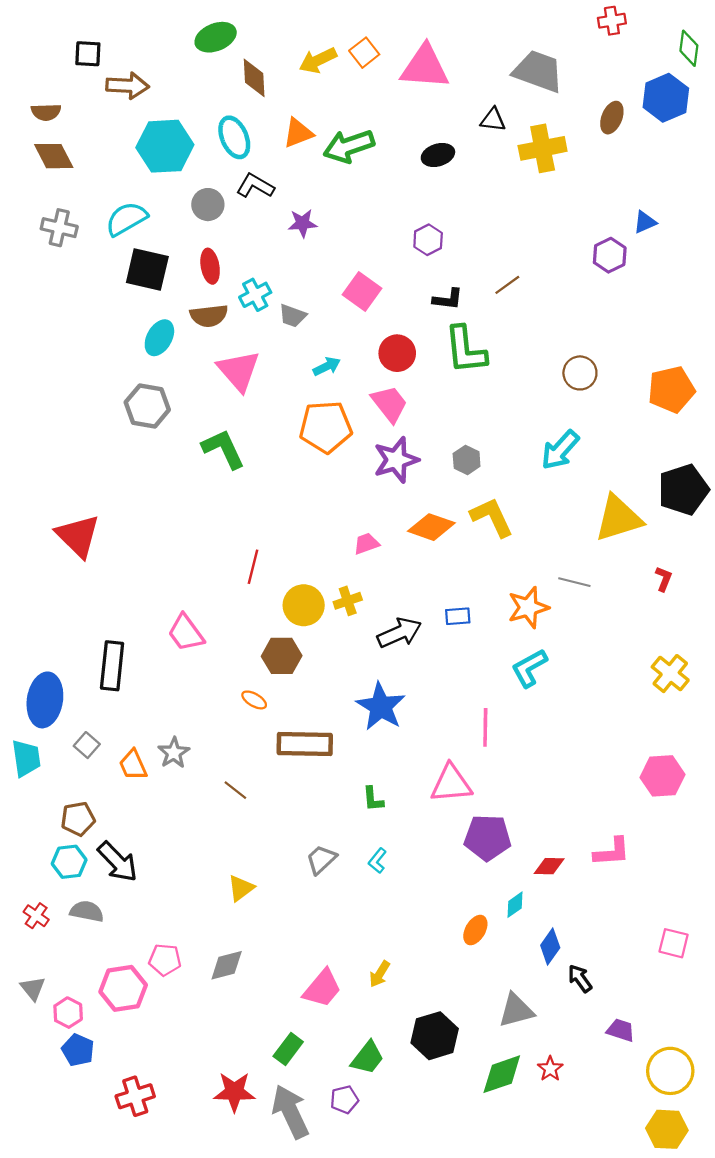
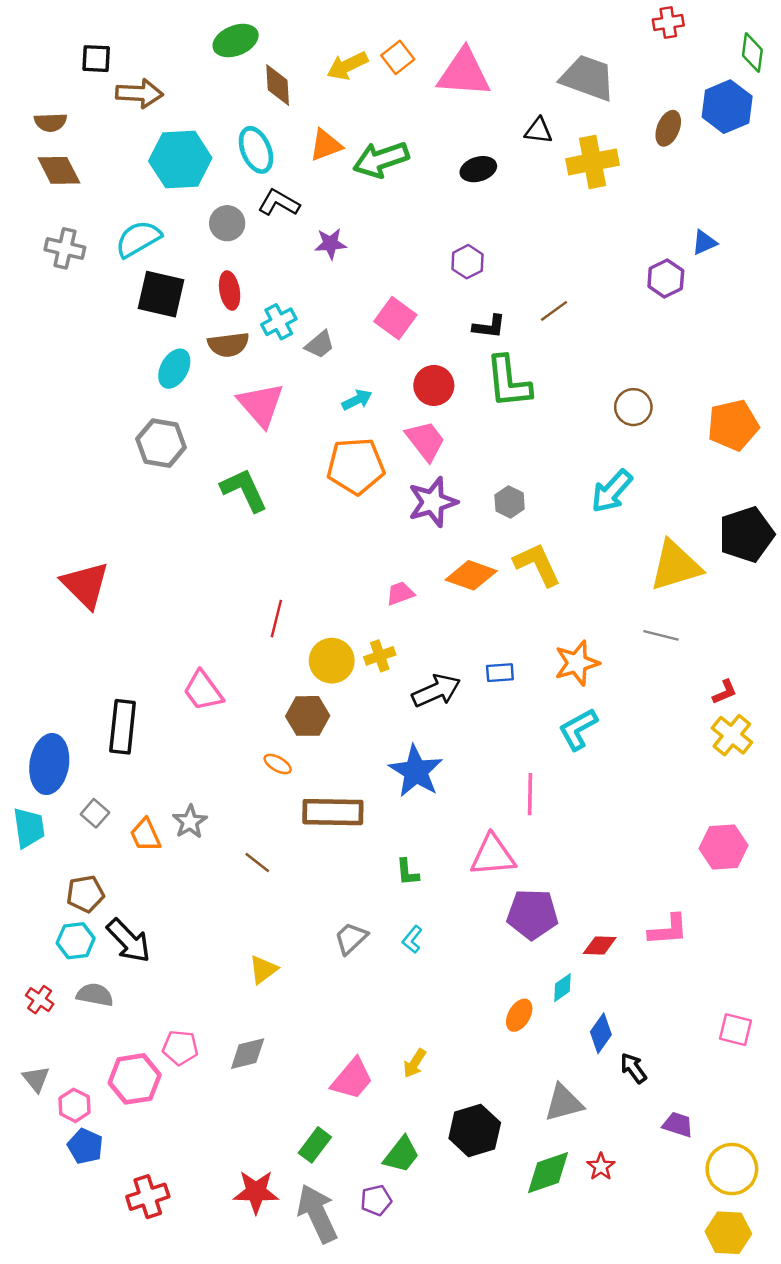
gray trapezoid: (293, 316) -> (320, 345), turned -60
red L-shape: (664, 579) -> (725, 692), moved, turned 45
gray line: (574, 582) -> (661, 635), moved

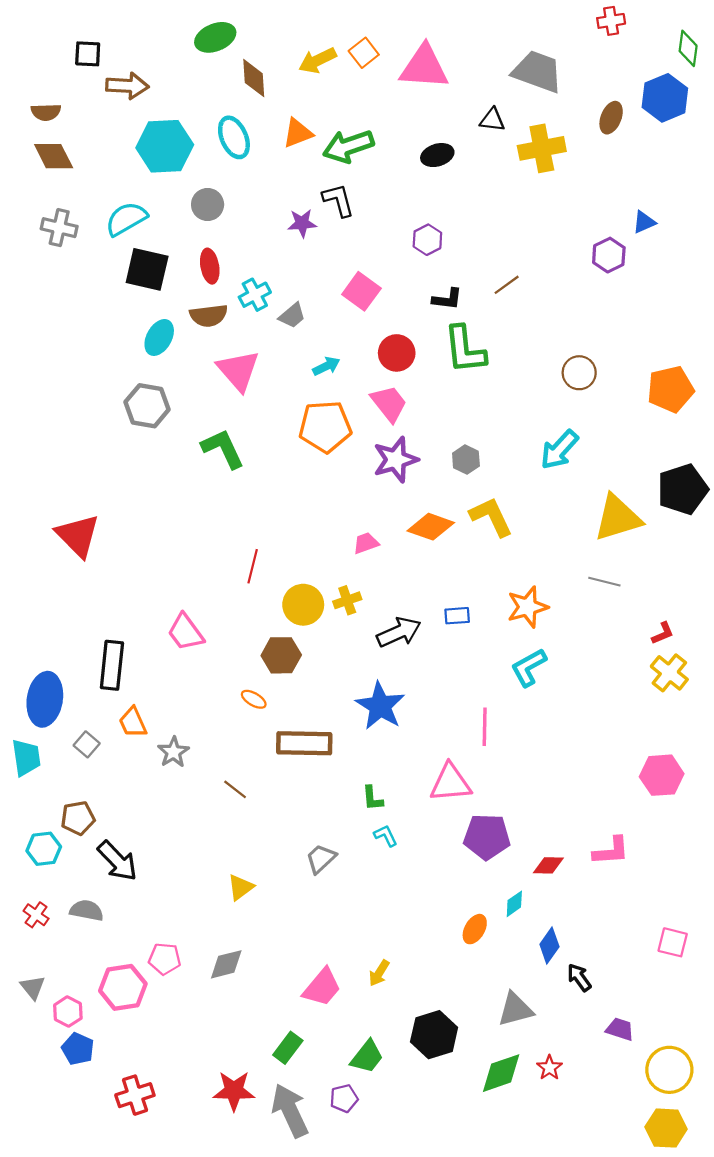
black L-shape: (279, 203) -> (338, 200), moved, turned 45
orange trapezoid: (145, 835) -> (133, 722), moved
cyan L-shape: (412, 939) -> (386, 836), moved, turned 115
cyan hexagon: (76, 941) -> (44, 849), moved

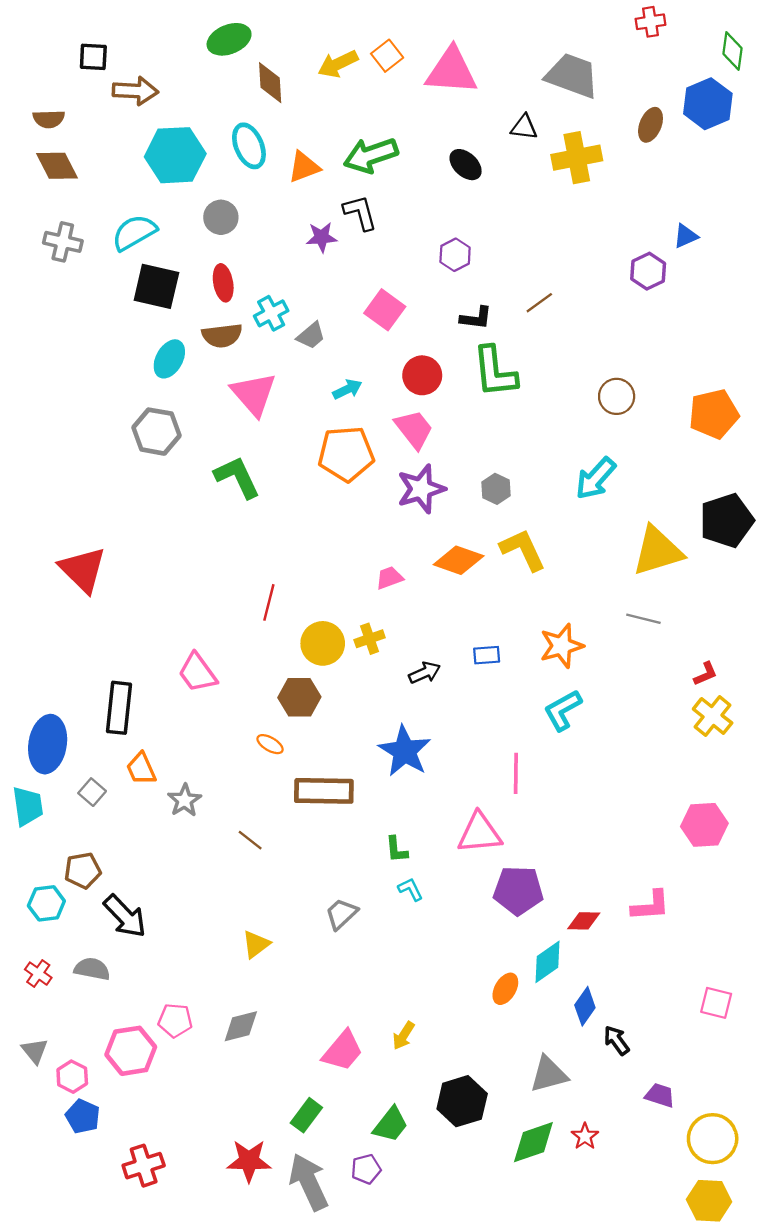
orange triangle: (298, 133) -> (304, 167), moved
black ellipse: (437, 155) -> (466, 165), turned 60
black arrow: (399, 632) -> (425, 673), size x0.7
cyan diamond: (514, 904) -> (547, 962), size x1.5

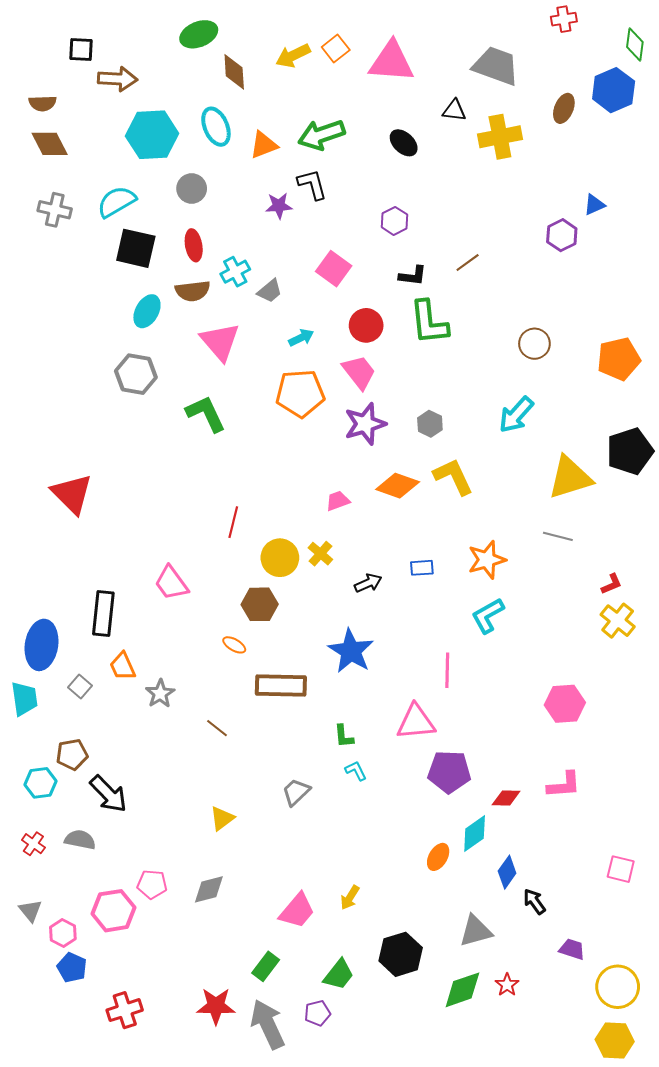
yellow cross: (370, 639) -> (320, 554), turned -30
pink hexagon: (704, 825) -> (565, 704), moved

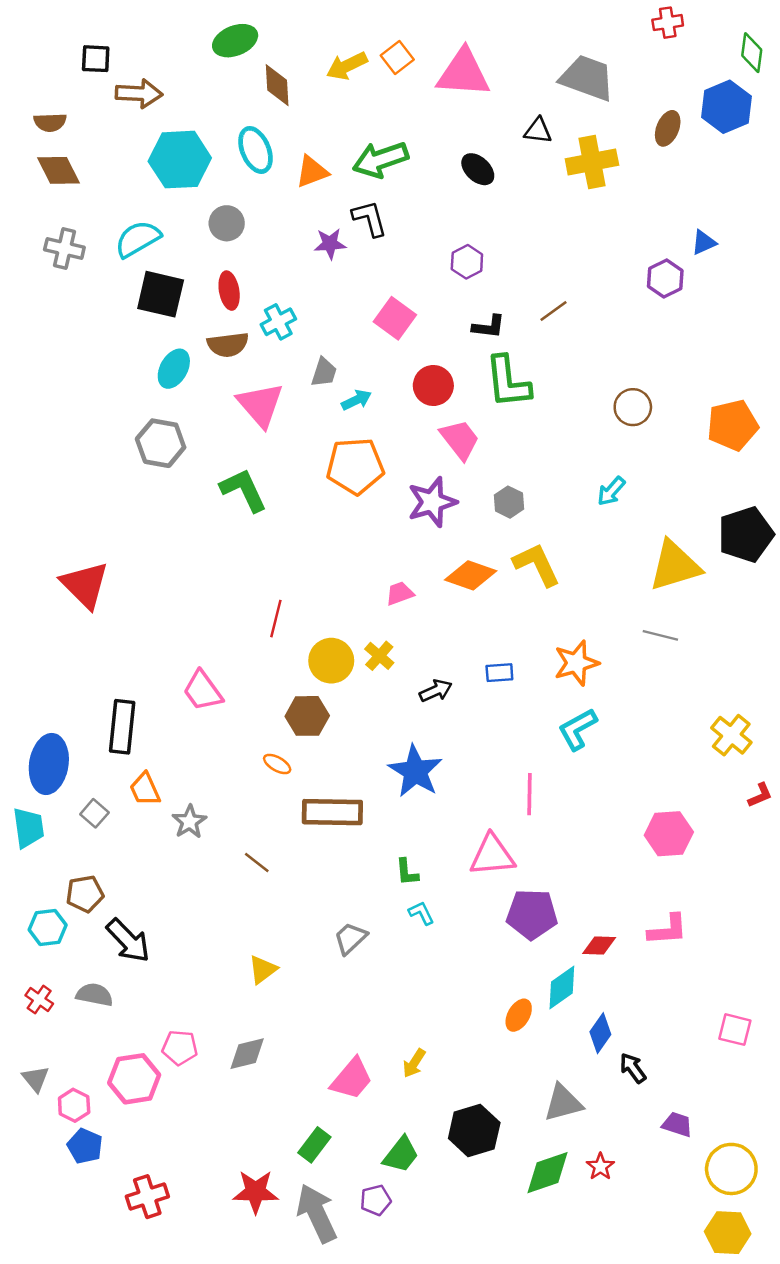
gray trapezoid: (270, 291) -> (324, 372), moved, turned -32
pink trapezoid: (359, 372) -> (460, 440), moved
cyan arrow: (516, 415) -> (611, 491), size x0.7
red L-shape: (612, 584) -> (760, 795), moved

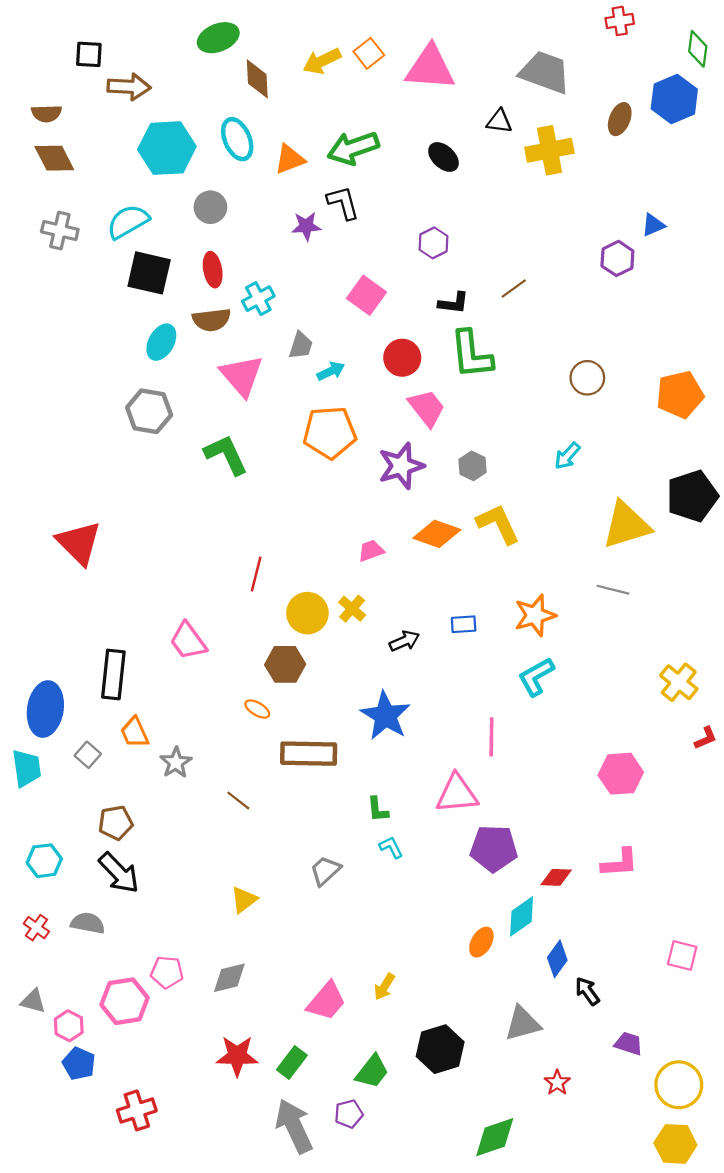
brown pentagon: (85, 894) -> (116, 823), moved
gray triangle: (36, 1079) -> (33, 1001), turned -36
green diamond: (547, 1173) -> (495, 1137), moved
red star: (256, 1192) -> (237, 1056), moved

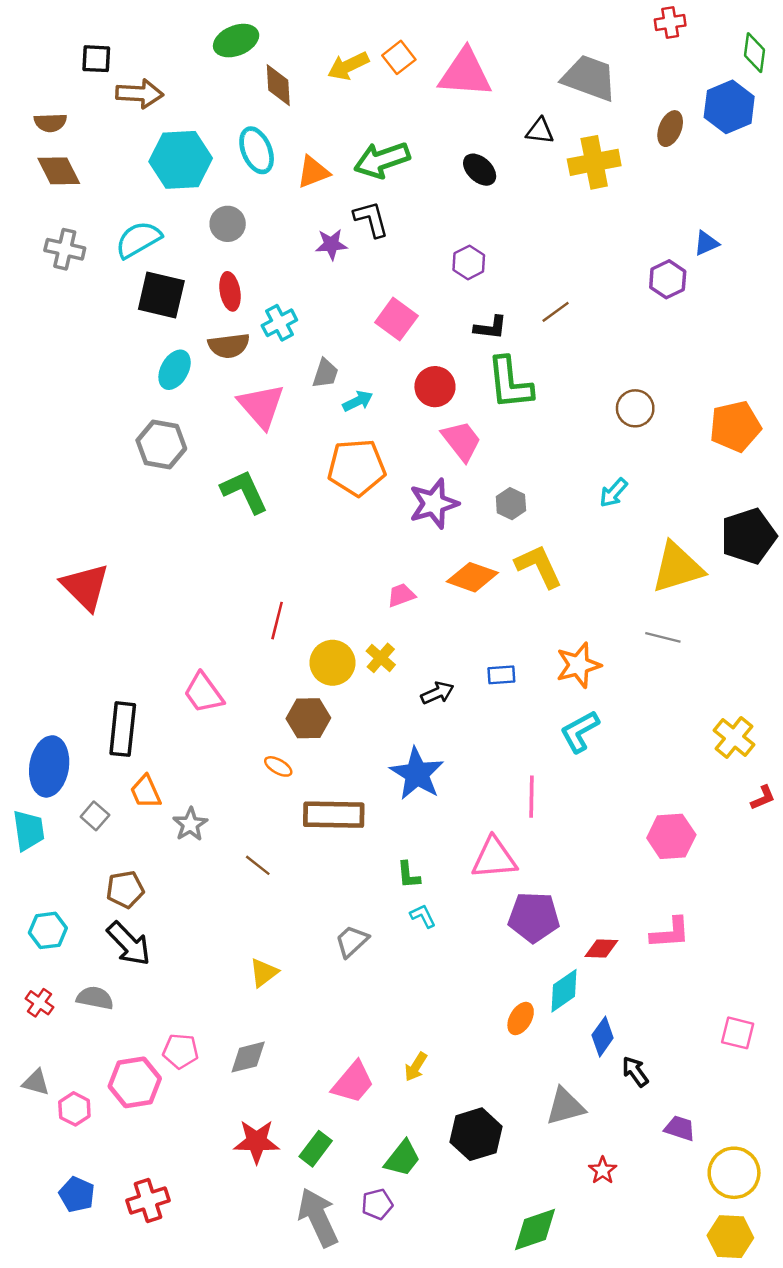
blue pentagon: (79, 1064) -> (77, 1195), moved

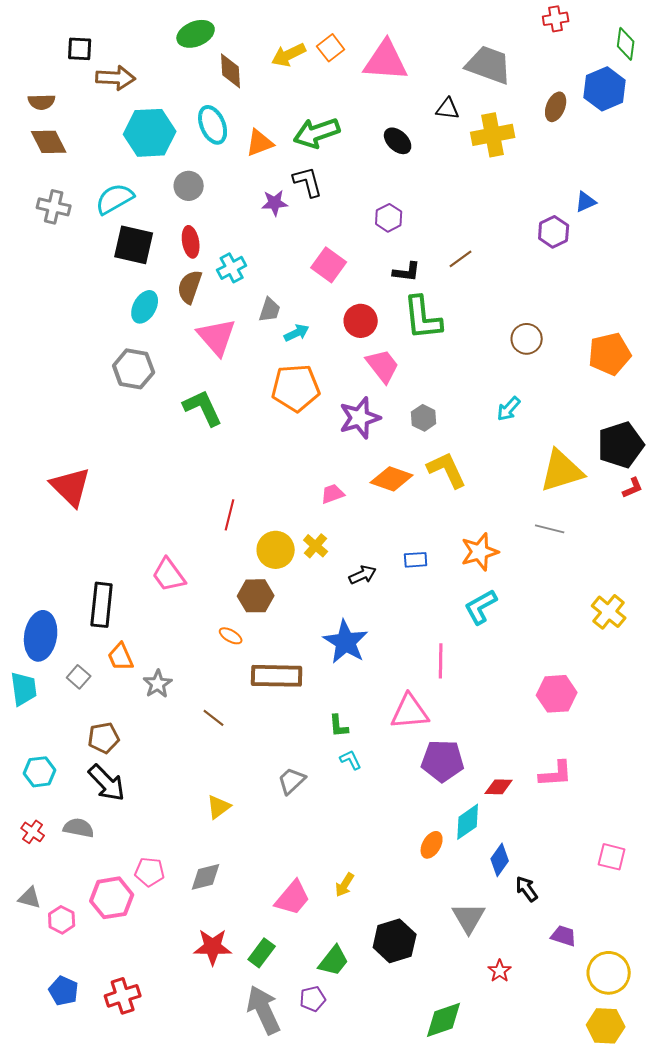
brown semicircle: (229, 346) -> (190, 287), turned 116
red L-shape: (763, 798) -> (633, 488), moved
gray triangle: (565, 1106) -> (469, 918), turned -45

